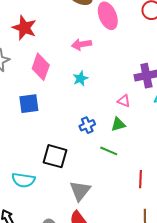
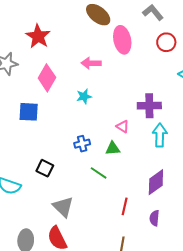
black square: (55, 156) -> (45, 168), size x0.7
gray triangle: (80, 191) -> (63, 207), turned -35

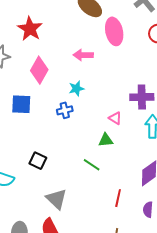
blue cross: (82, 144) -> (65, 110), moved

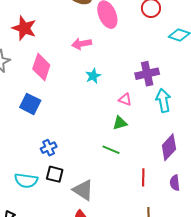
cyan star: (76, 88) -> (93, 76), moved
blue square: (21, 104) -> (30, 104), turned 35
blue cross: (65, 110) -> (49, 148), moved
black square: (38, 161) -> (55, 174), moved

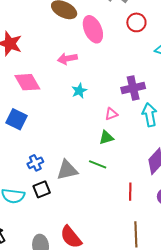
pink diamond: (41, 67) -> (27, 82), turned -48
pink triangle: (125, 99) -> (111, 114), turned -40
black square: (55, 174) -> (42, 189), turned -36
gray triangle: (83, 190) -> (67, 170), moved, turned -45

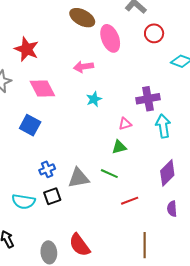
red line: (130, 192) -> (130, 201), moved, turned 66

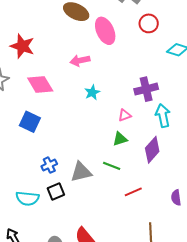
purple diamond: (167, 173) -> (152, 150), moved

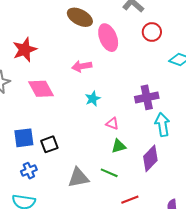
red star: (22, 46) -> (25, 50), turned 30
pink triangle: (125, 115) -> (112, 124), moved, turned 40
blue square: (30, 122) -> (24, 138), moved, turned -35
blue cross: (49, 165) -> (29, 171), moved
black square: (56, 192) -> (49, 144), moved

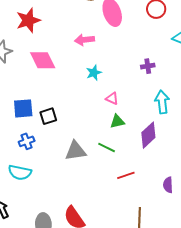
purple cross: (147, 97) -> (148, 66), moved, size x0.6

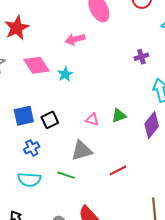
cyan star: (94, 73) -> (65, 74), moved
pink triangle: (112, 98) -> (92, 120), moved
green line: (107, 148) -> (66, 175), moved
red line: (126, 175) -> (118, 170), moved

